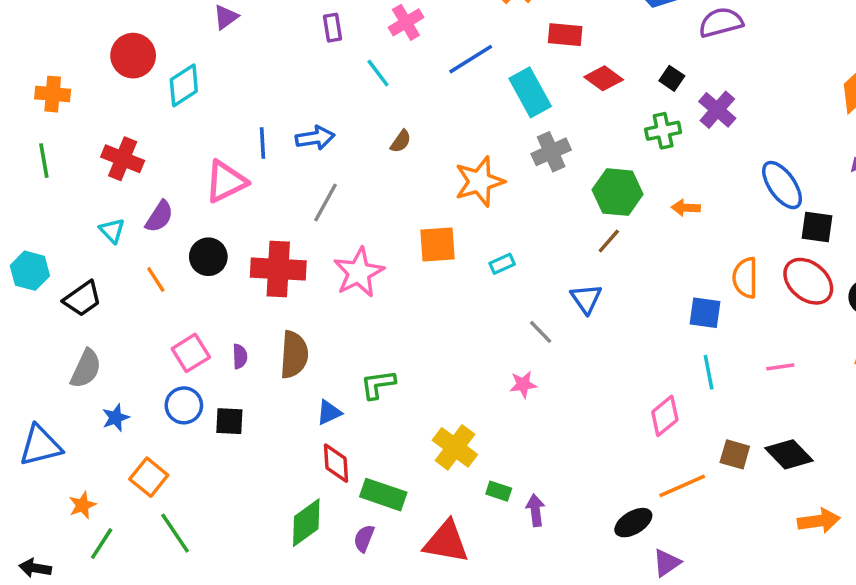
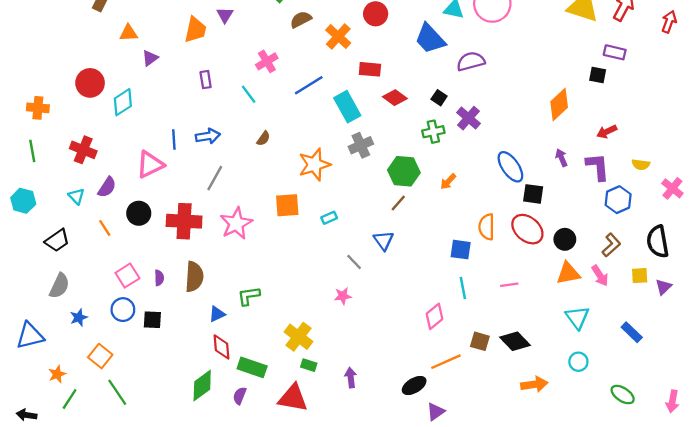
purple rectangle: (332, 28) -> (206, 80), moved
orange arrow: (686, 208) -> (448, 182), turned -48
cyan hexagon: (30, 271) -> (23, 201), moved
green rectangle: (499, 491) -> (309, 365), moved

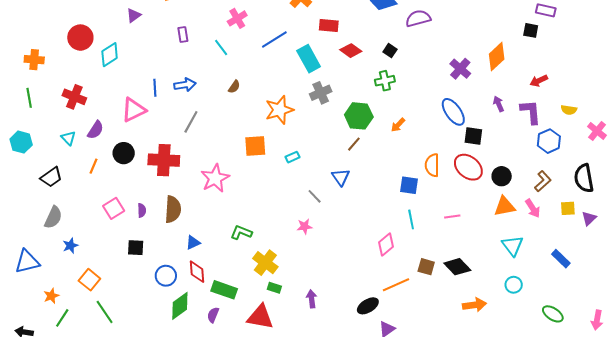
purple cross: (469, 118) -> (460, 69), moved
pink star: (236, 223) -> (215, 178), moved
orange line: (105, 228) -> (93, 166), turned 56
green L-shape: (249, 296) -> (241, 232), moved, turned 30
blue circle: (123, 310) -> (166, 276), moved

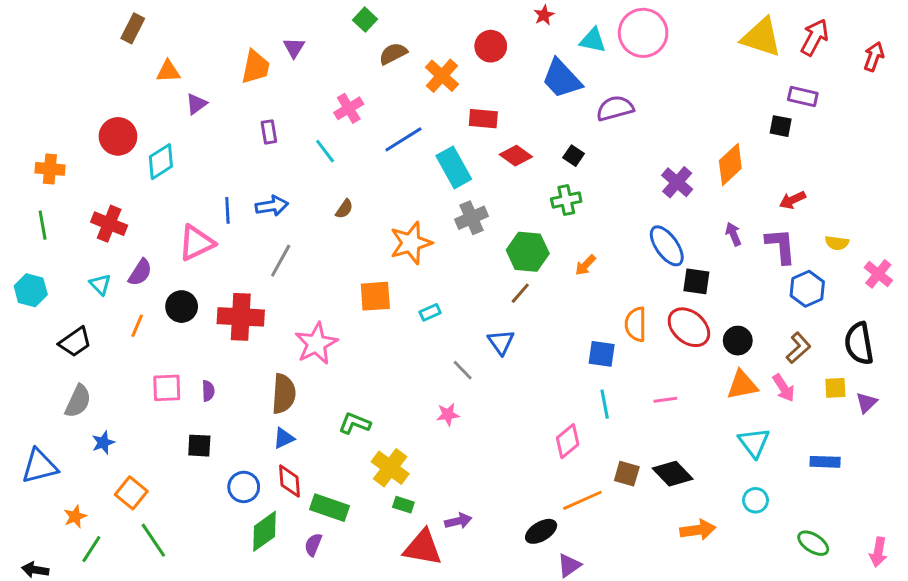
pink square: (114, 208) -> (167, 388), turned 30
brown semicircle: (173, 209) -> (284, 394), moved
blue rectangle: (561, 259) -> (825, 462), turned -42
purple arrow: (312, 299) -> (458, 521), turned 84
red triangle: (260, 317) -> (423, 548), moved

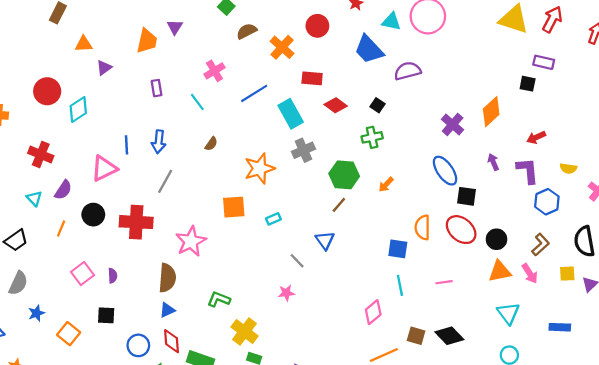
blue arrow: (272, 206) -> (159, 142), turned 105
pink square: (167, 388) -> (83, 274), turned -35
orange square: (131, 493) -> (69, 334), moved

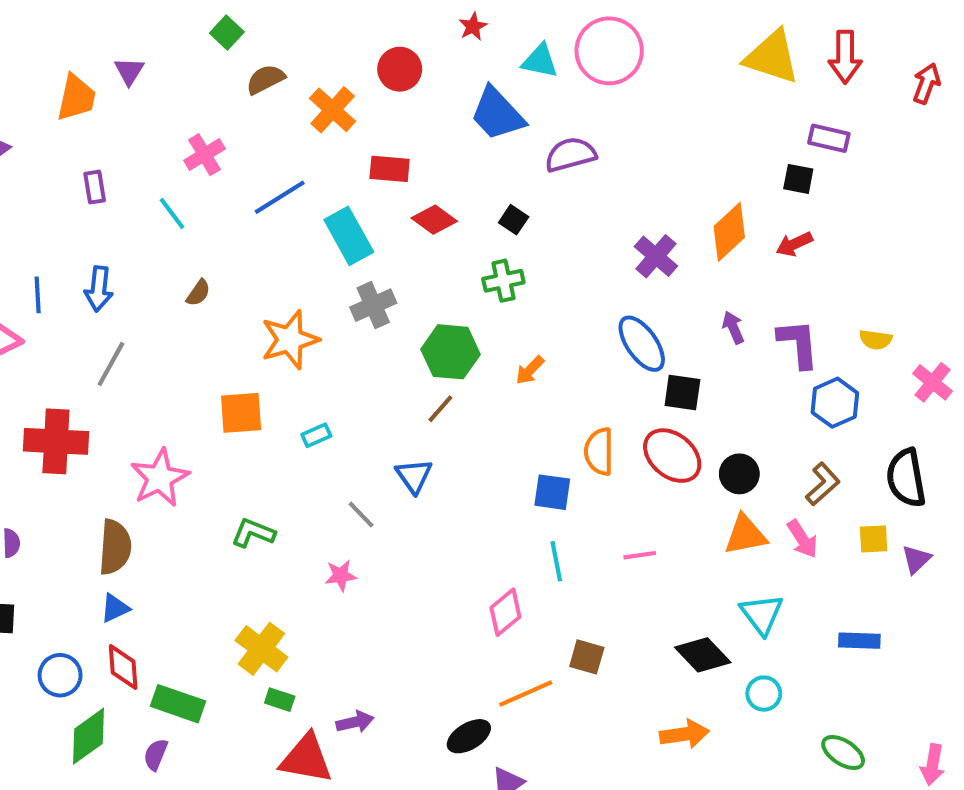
red arrow: (552, 19) -> (845, 57), turned 152
red arrow: (536, 137) -> (794, 244), moved
green L-shape: (219, 299) -> (253, 533), moved
black diamond: (449, 336) -> (703, 655), moved

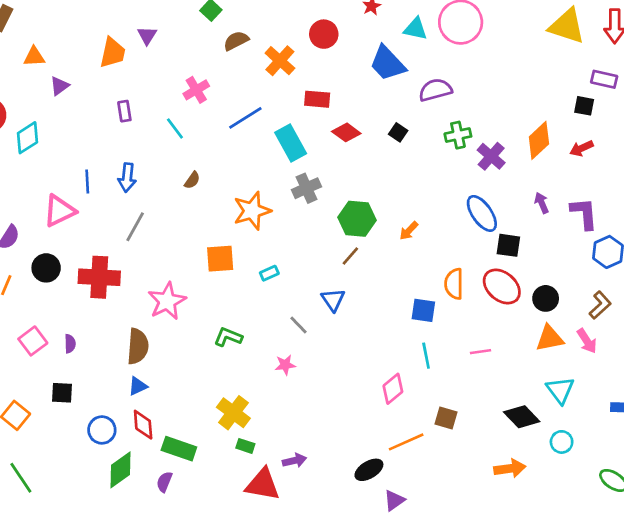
green cross: (503, 281) -> (458, 135), moved

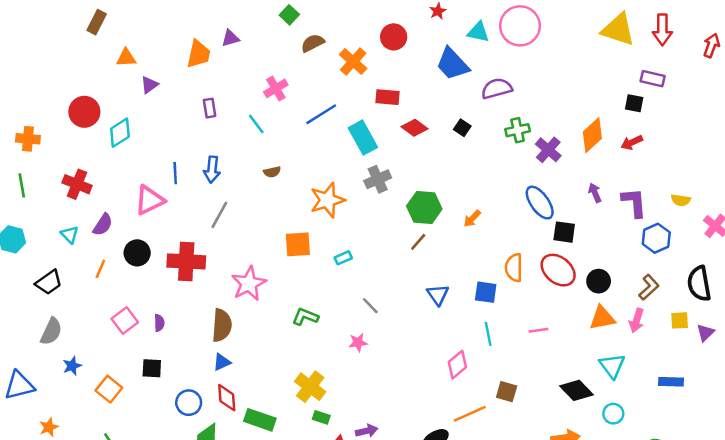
purple triangle: (147, 35) -> (230, 38), turned 42
brown semicircle: (192, 180) -> (272, 172), turned 42
blue triangle: (333, 300) -> (438, 295), moved
pink arrow: (587, 341) -> (637, 320), turned 50

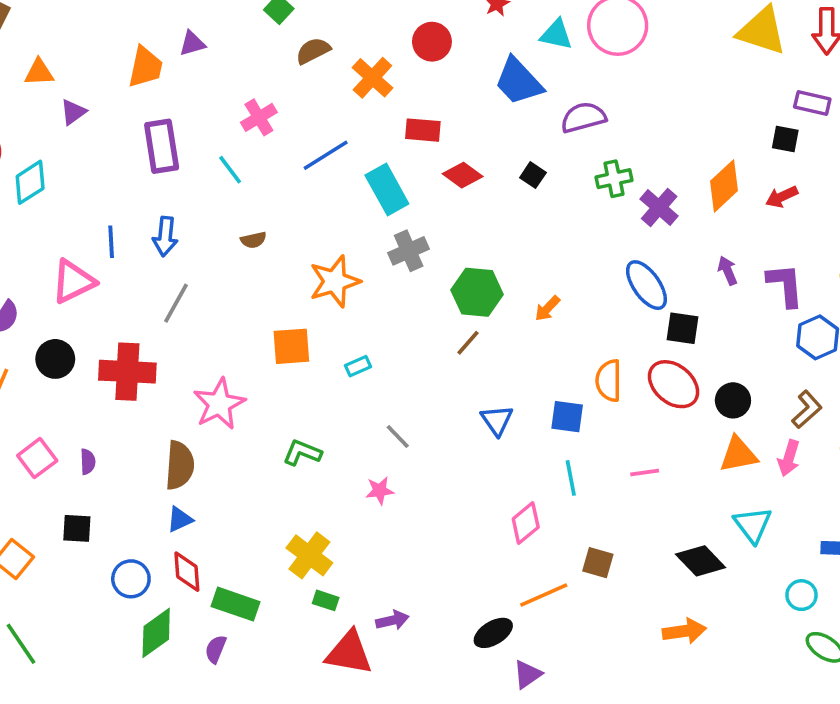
purple rectangle: (210, 108) -> (162, 146), size x1.8
cyan circle: (613, 414) -> (801, 595), moved

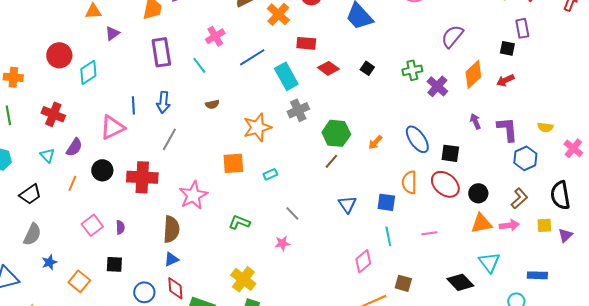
purple rectangle: (812, 103) -> (522, 28), turned 66
purple semicircle: (583, 117) -> (452, 36), moved, turned -35
blue ellipse: (646, 285) -> (417, 139), moved
pink arrow: (789, 458) -> (509, 225), turned -114

